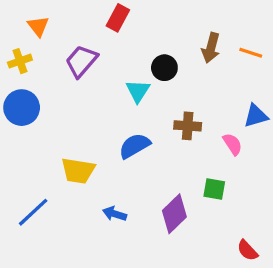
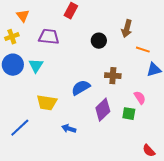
orange line: (251, 53) -> (143, 50), moved
purple trapezoid: (81, 61) -> (49, 37), turned 55
cyan triangle: (138, 91) -> (36, 66), moved
pink semicircle: (233, 144) -> (140, 98), moved
purple diamond: (174, 214) -> (103, 110), moved

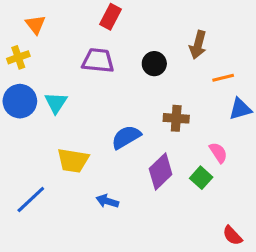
purple trapezoid: (49, 37) -> (98, 60), moved
orange line: (143, 50) -> (223, 78), turned -32
green square: (129, 114) -> (201, 178), turned 32

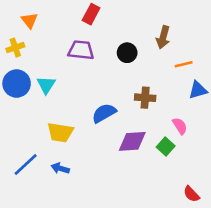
purple diamond: (161, 171) -> (132, 141), turned 40
blue arrow: (107, 201) -> (60, 168), moved

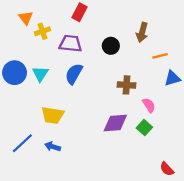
yellow cross: (15, 48) -> (43, 31), moved
blue semicircle: (104, 113) -> (74, 74), moved, turned -30
pink semicircle: (180, 126) -> (149, 105), moved

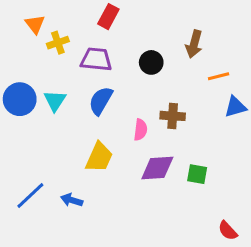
pink semicircle: (149, 105) -> (141, 130), moved, turned 40
yellow trapezoid: (53, 115) -> (99, 157), moved, turned -75
green square: (144, 128) -> (197, 174), turned -32

